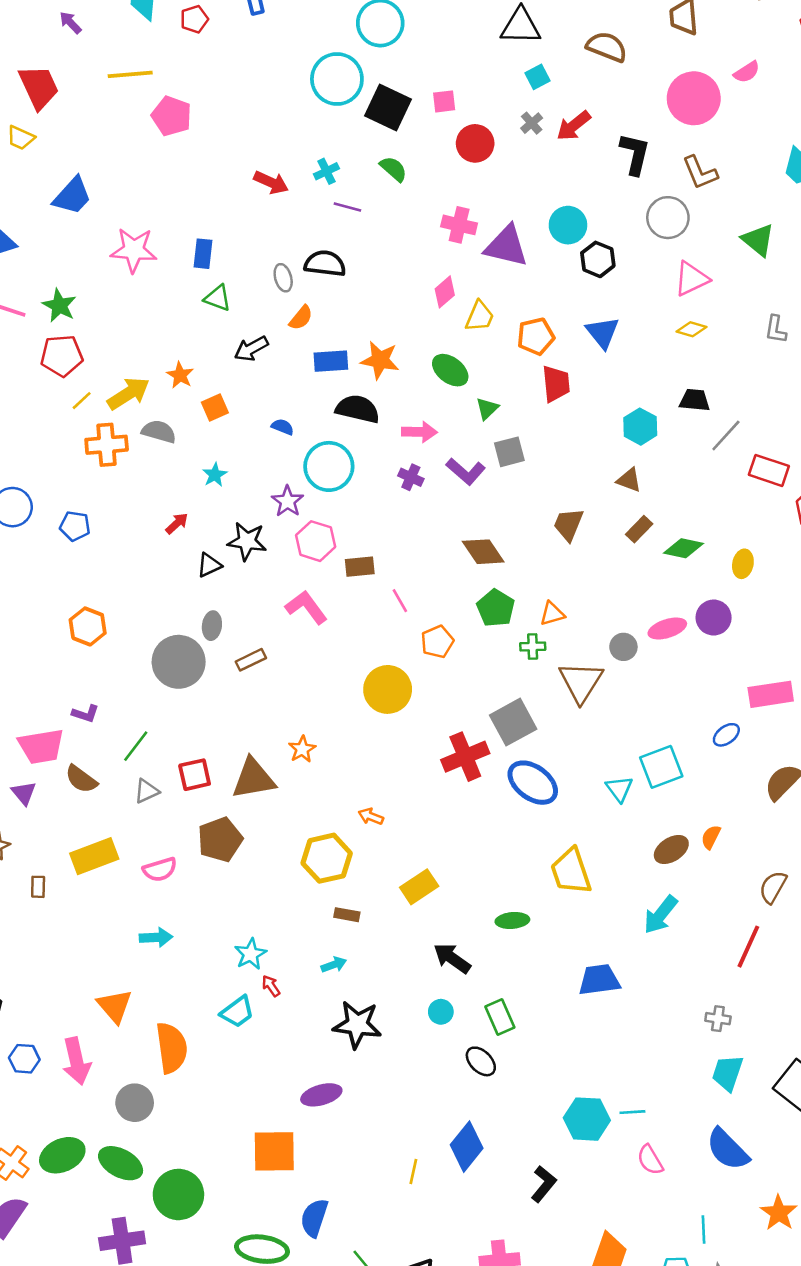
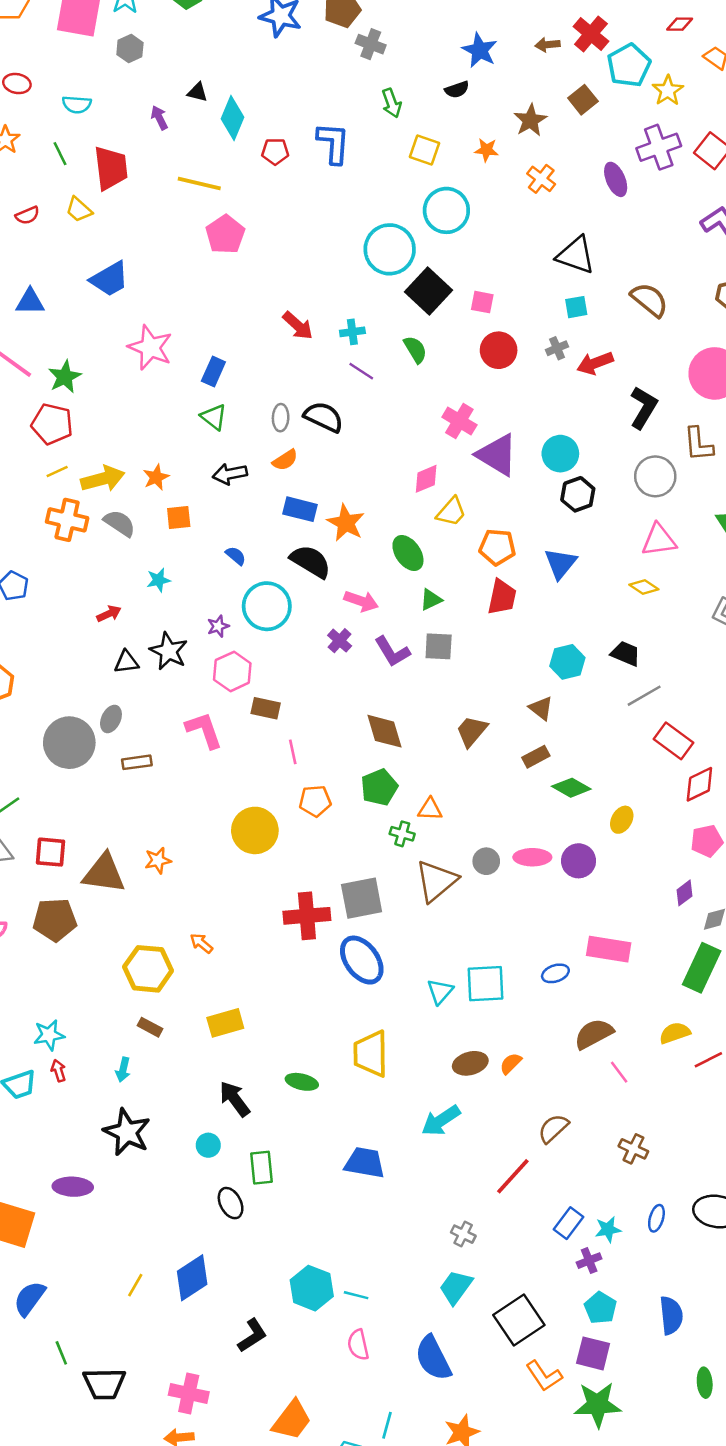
purple star: (288, 501) -> (218, 626), size x0.7
cyan arrow: (334, 965) -> (123, 1070), turned 105

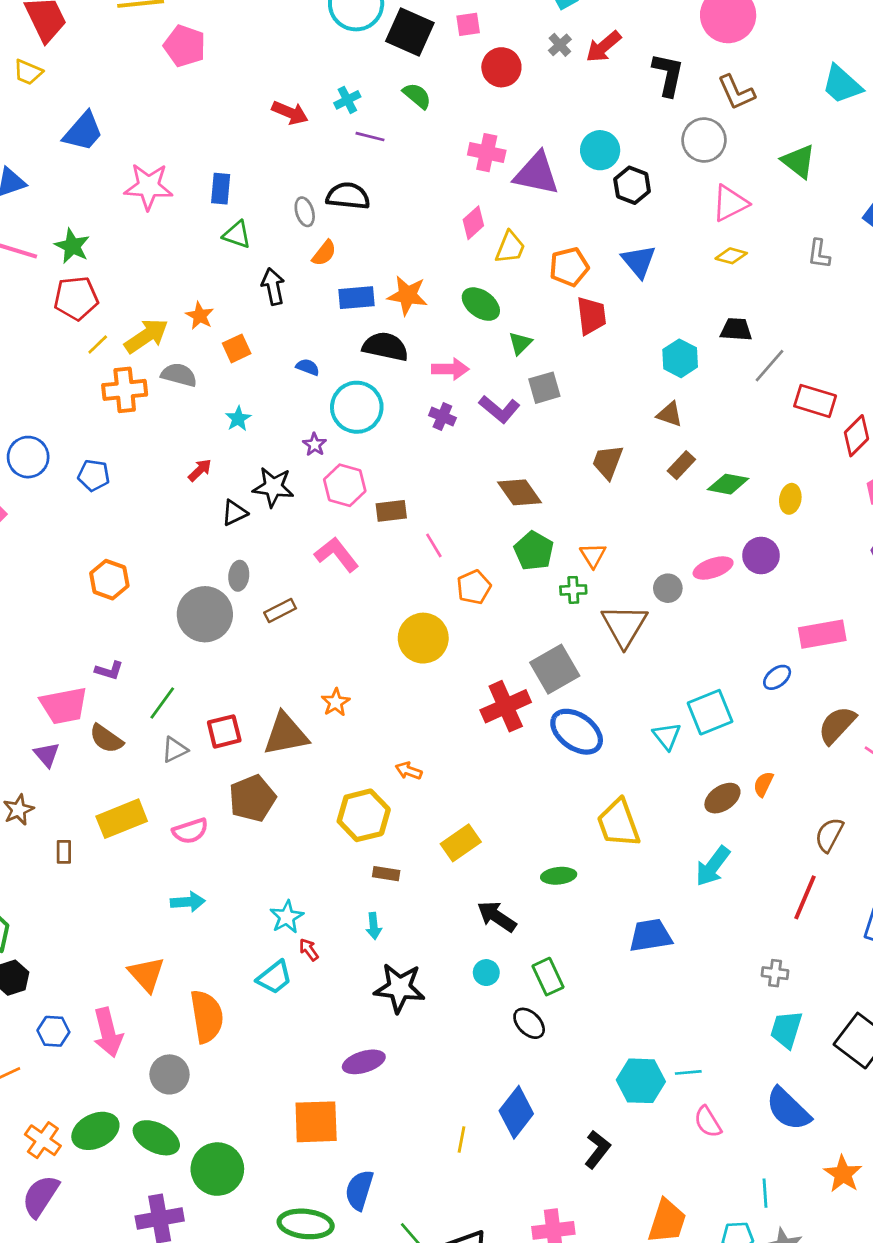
black arrow: (230, 474) -> (273, 286), turned 108
orange triangle: (430, 809) -> (593, 555), turned -45

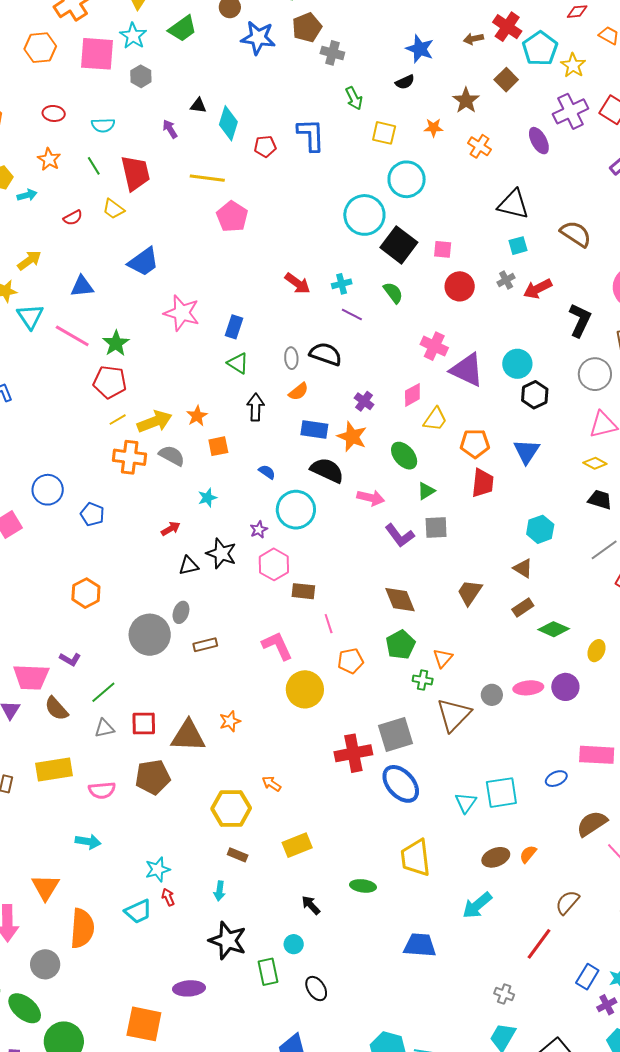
black trapezoid: (736, 330) -> (600, 500), moved
purple cross: (442, 417) -> (364, 401), moved
pink L-shape: (337, 554) -> (277, 646), moved
black arrow: (497, 916) -> (311, 905), size x0.7
green rectangle: (548, 977) -> (268, 972), moved

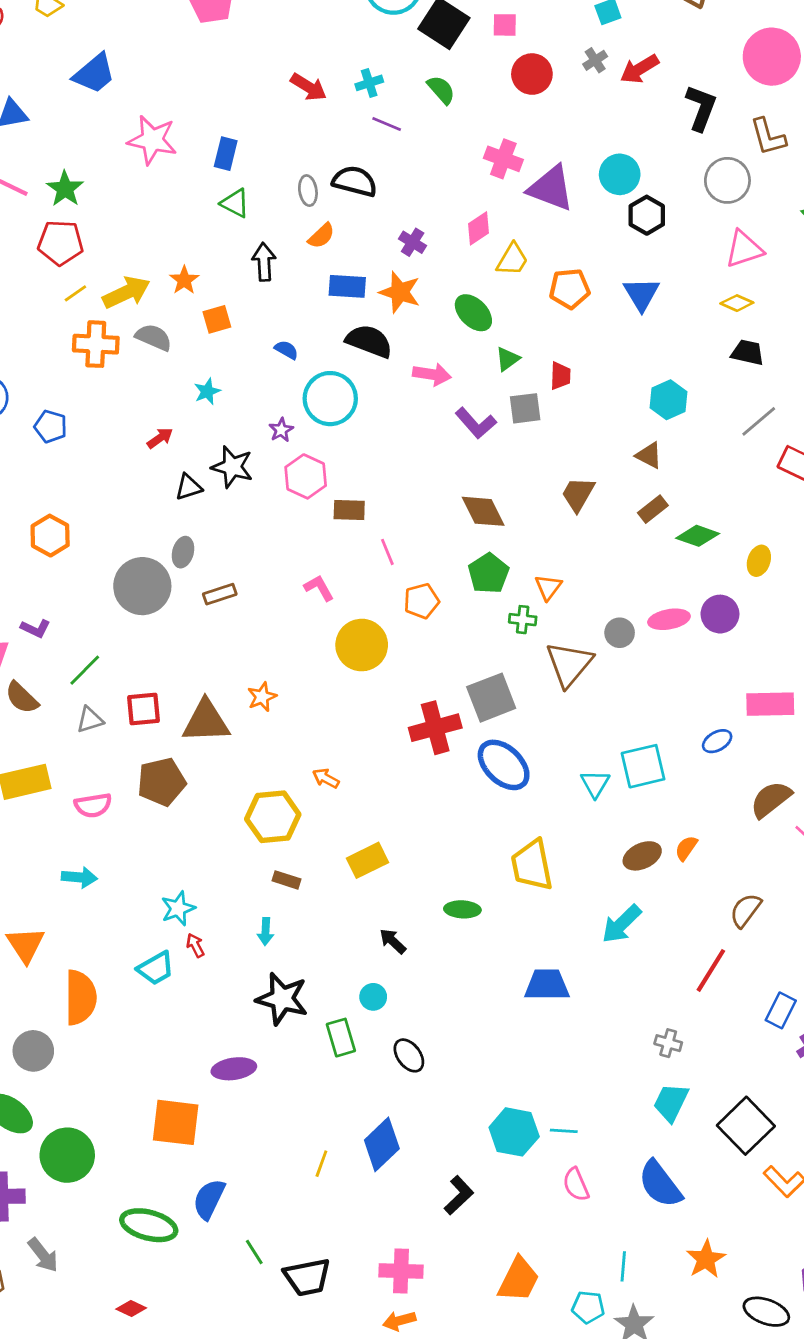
red trapezoid: (483, 483) -> (560, 376), moved, size x0.7
pink L-shape: (277, 646) -> (319, 588), size x0.7

